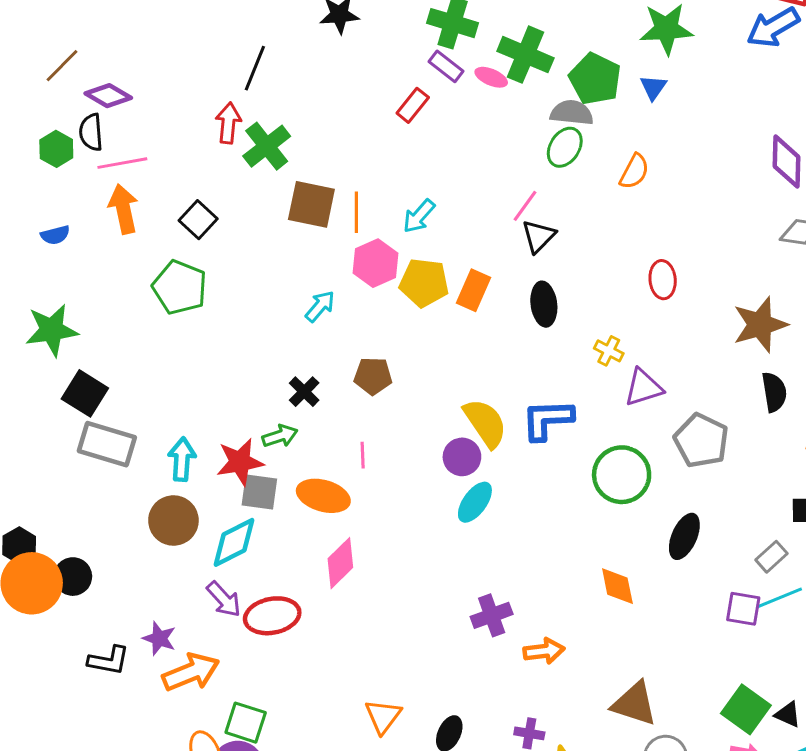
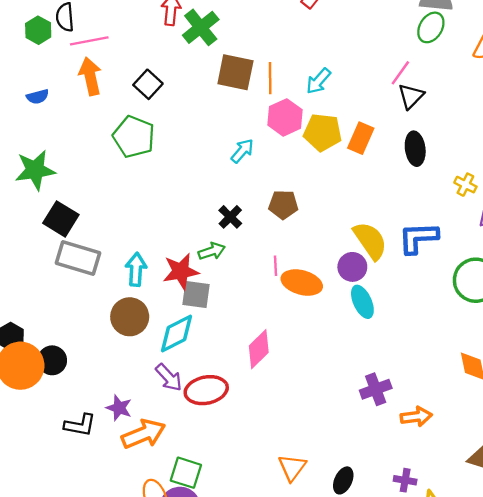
orange ellipse: (323, 496) -> (302, 283), moved
cyan ellipse: (475, 502) -> (362, 302), turned -60

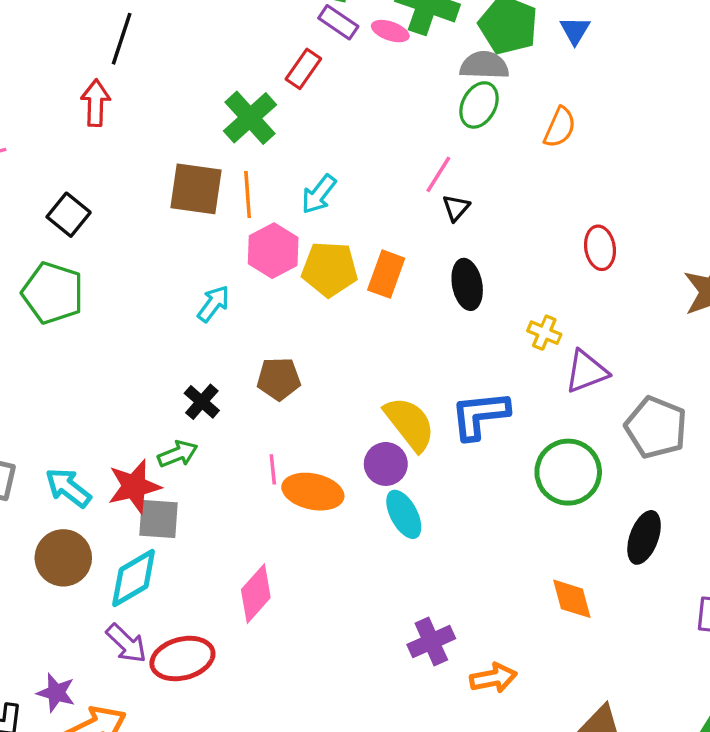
green cross: (201, 27) -> (250, 118), moved
black triangle: (411, 96) -> (456, 208), size x0.7
cyan arrow: (136, 269) -> (68, 488), turned -52

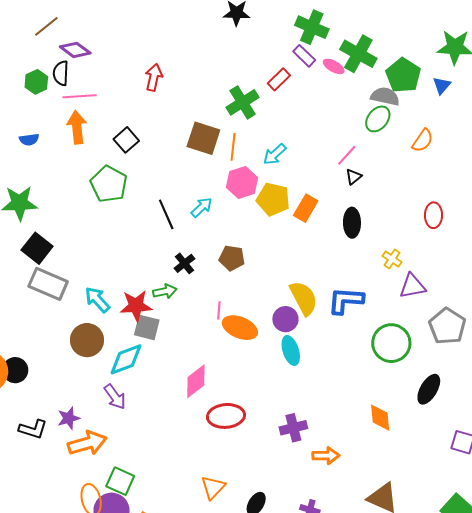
black line: (122, 39) -> (166, 214), moved, turned -52
red ellipse: (182, 659) -> (226, 416), moved
purple star: (56, 693) -> (69, 418), turned 30

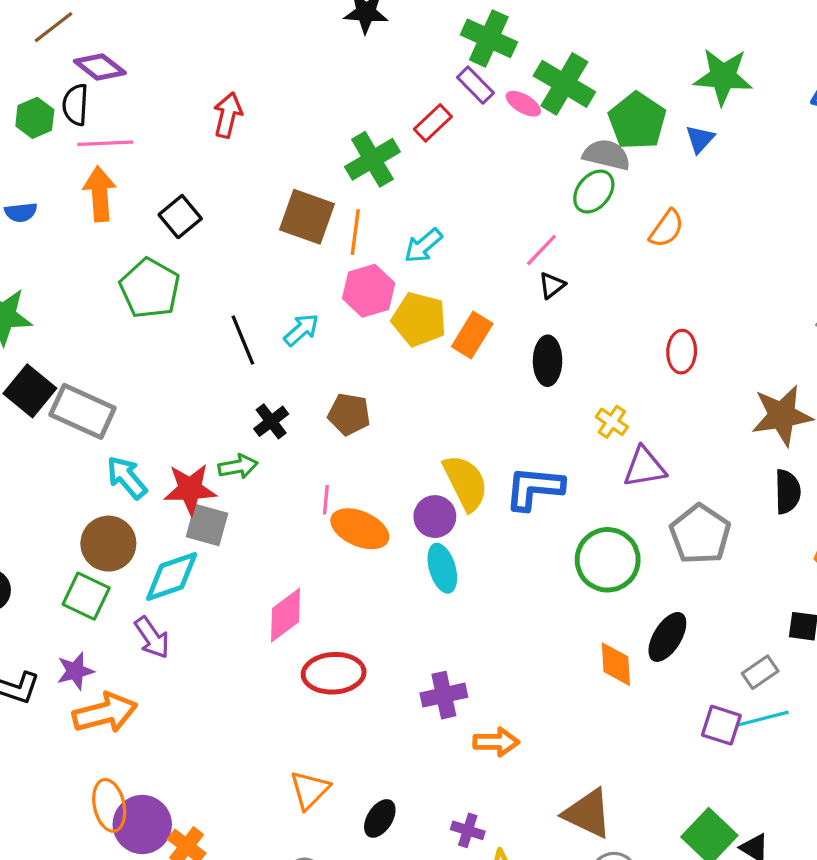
gray rectangle: (48, 284) -> (83, 411), moved
orange diamond: (380, 418) -> (616, 664), moved
green square: (120, 481) -> (86, 596), moved

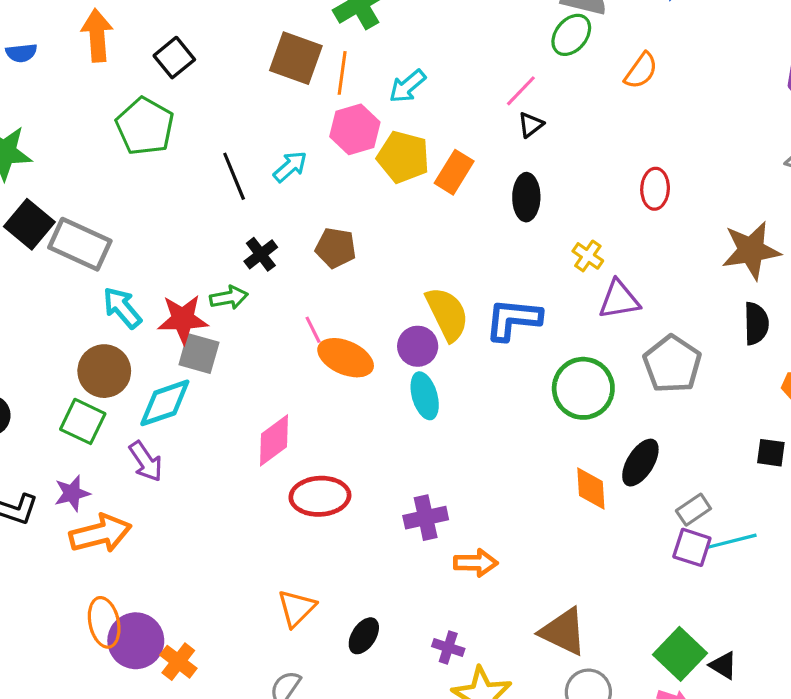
pink line: (326, 500) -> (313, 330), turned -32
gray rectangle: (760, 672) -> (693, 510), moved

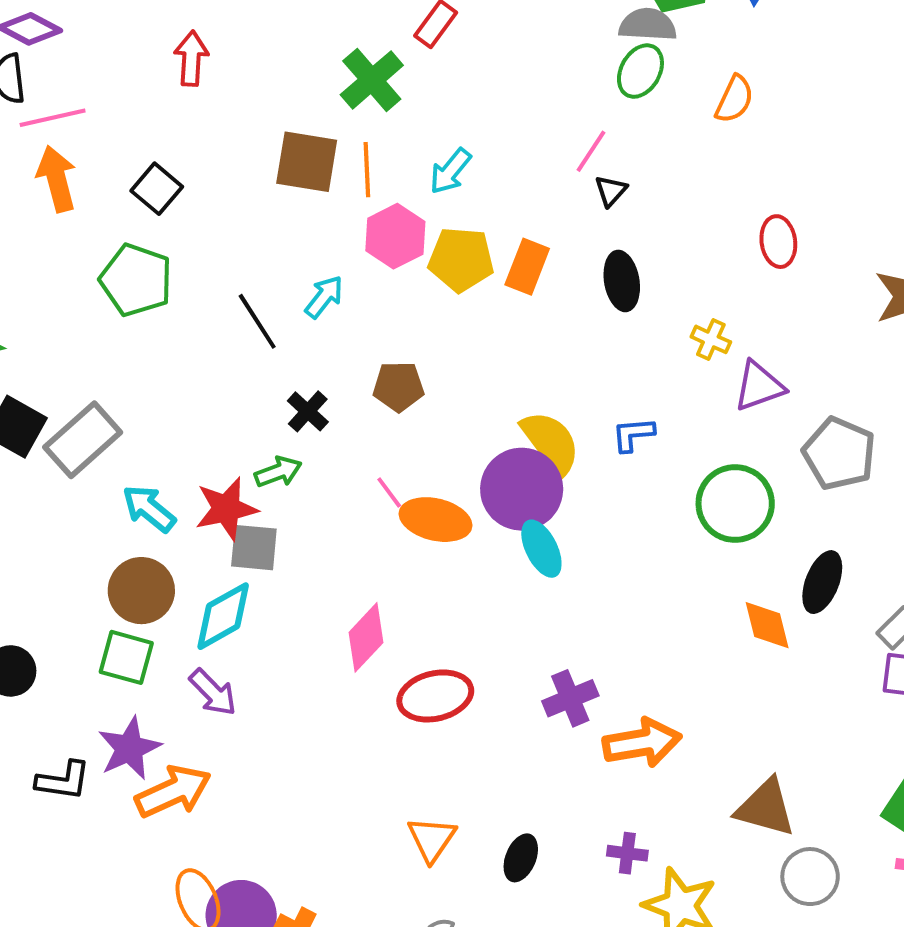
gray rectangle: (80, 244) -> (83, 440), turned -56
blue L-shape: (513, 319) -> (633, 434), size x0.6
purple circle: (418, 346) -> (522, 489), size x1.6
purple star: (72, 493) -> (129, 748), size x1.4
orange arrow: (476, 563) -> (642, 743), size x1.4

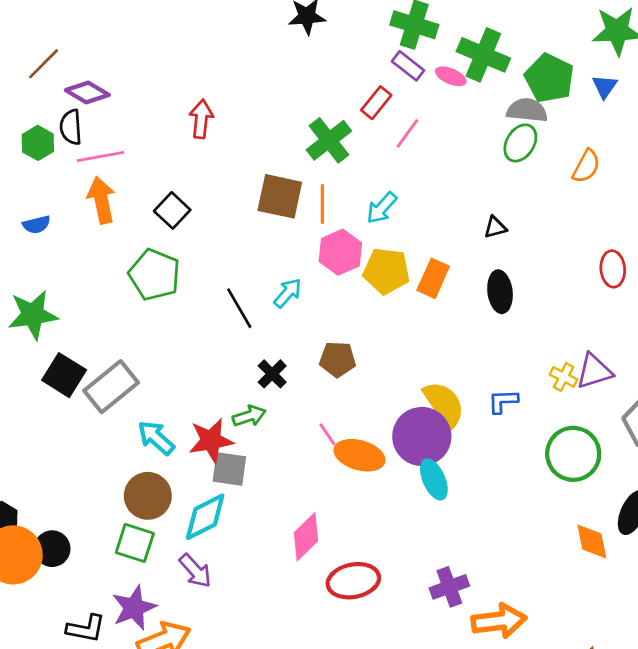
pink line: (591, 151) -> (407, 133), moved
black triangle: (611, 191) -> (495, 227), turned 30
yellow cross: (711, 339) -> (564, 377), moved

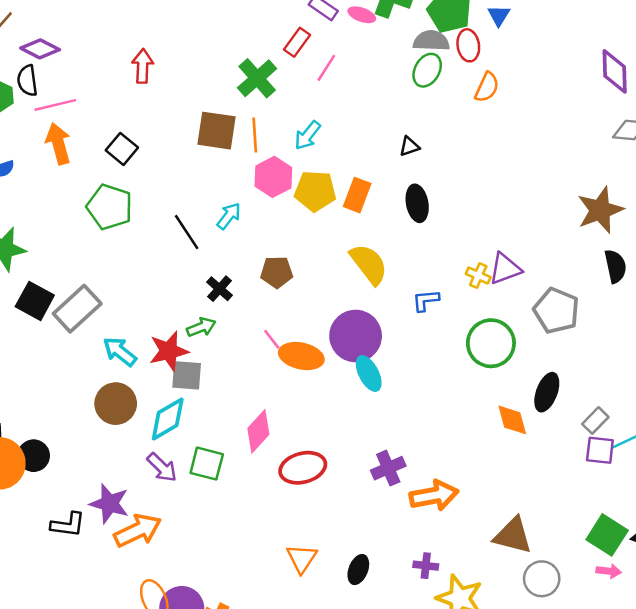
red ellipse: (613, 269) -> (468, 45), moved
yellow semicircle: (444, 404) -> (369, 264), moved
green square: (135, 543) -> (207, 464), moved
purple star: (134, 608) -> (109, 504), turned -30

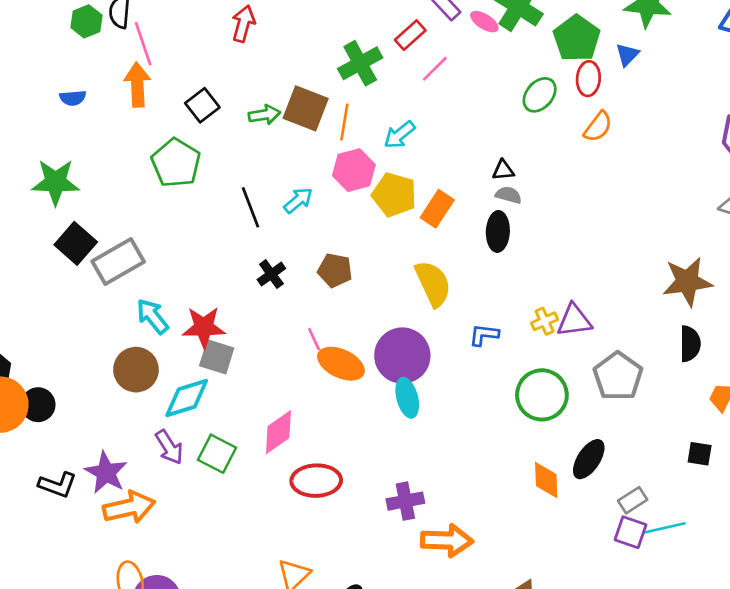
gray semicircle: (431, 41) -> (509, 195), moved, size x0.7
pink line: (55, 105) -> (143, 44), turned 72
yellow cross: (478, 276) -> (545, 321), turned 30
green arrow: (201, 327) -> (264, 115), moved

